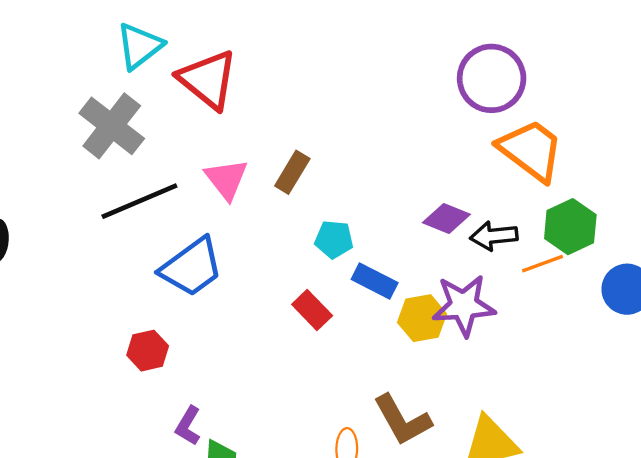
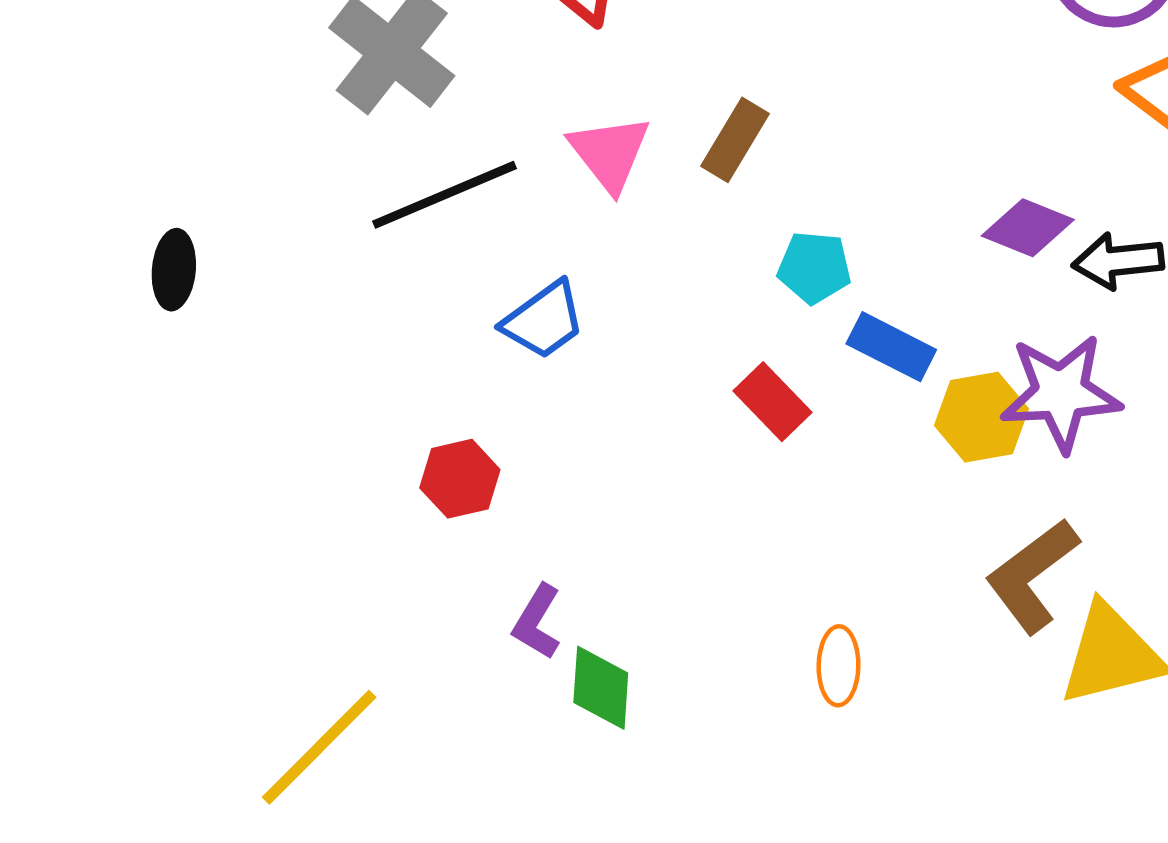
blue trapezoid: (192, 267) -> (544, 320), size x0.7
brown L-shape: (402, 420) -> (1032, 576), moved, turned 82

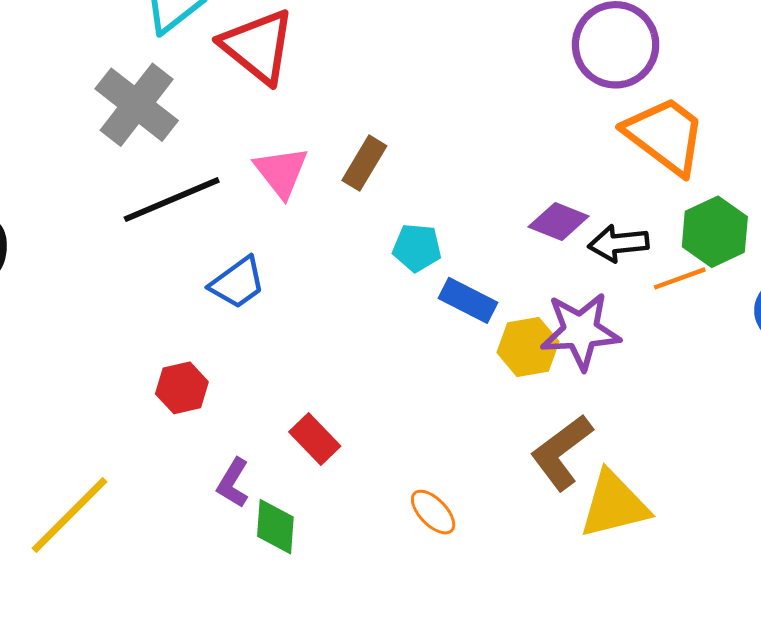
red rectangle: (772, 402) -> (315, 439), moved
orange ellipse: (839, 666) -> (433, 512), turned -45
yellow line: (319, 747) -> (69, 515), moved

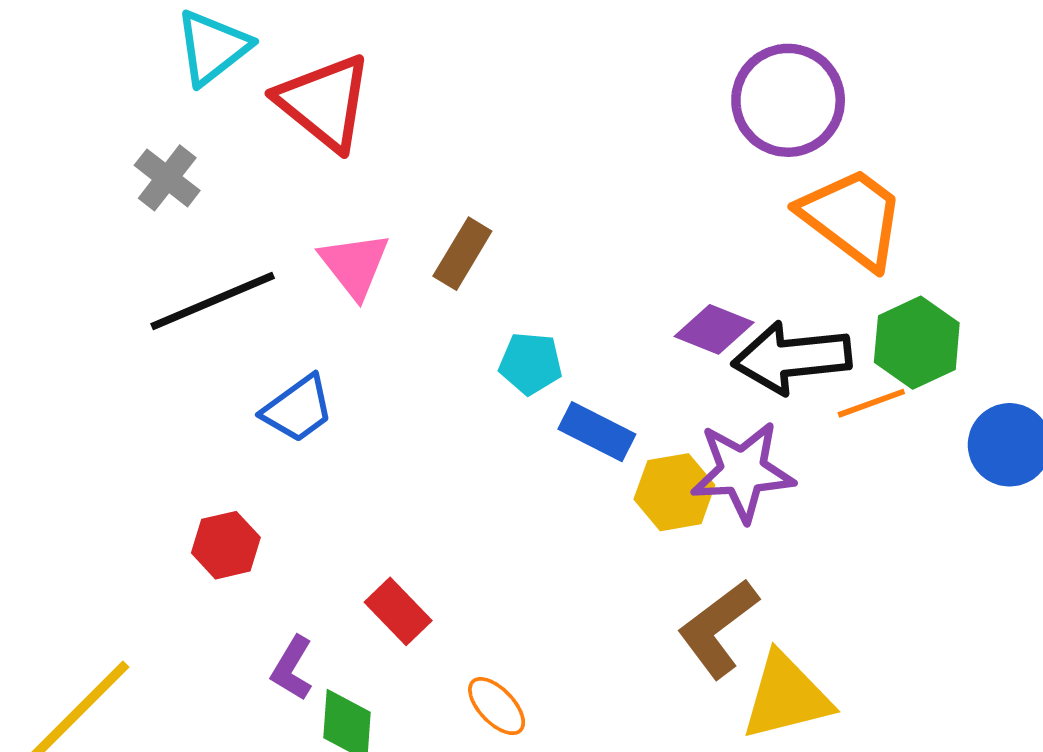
gray cross: (137, 105) -> (167, 178), size x0.6
black arrow: (618, 243) -> (792, 358), size x1.5
orange ellipse: (433, 512) -> (497, 706), moved

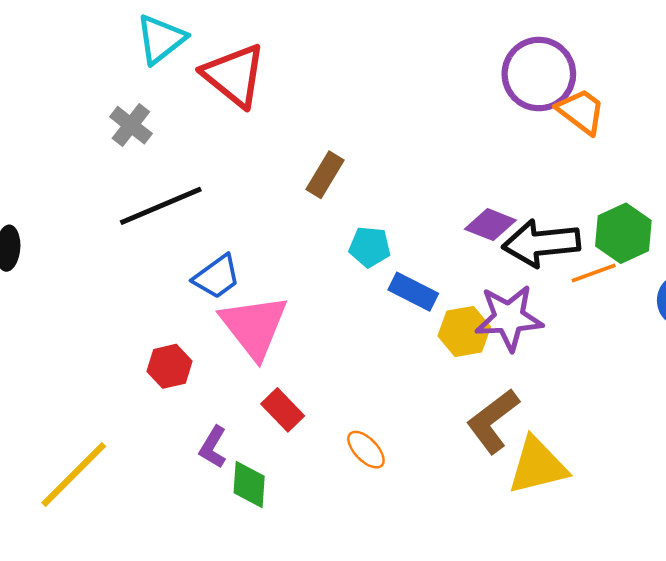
orange trapezoid: (852, 218) -> (581, 111), moved, size x0.7
pink triangle: (355, 265) -> (254, 327), moved, size x1.5
orange ellipse: (497, 706) -> (366, 450), moved

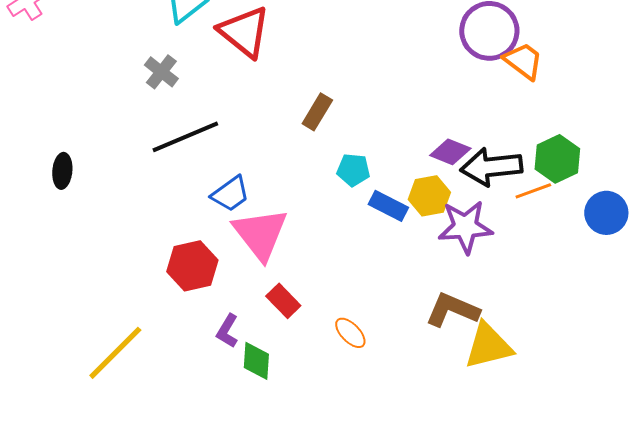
yellow hexagon: (464, 331) -> (429, 196), moved
red hexagon: (169, 366) -> (192, 266), size x1.4
brown L-shape: (493, 421) -> (452, 310), turned 60

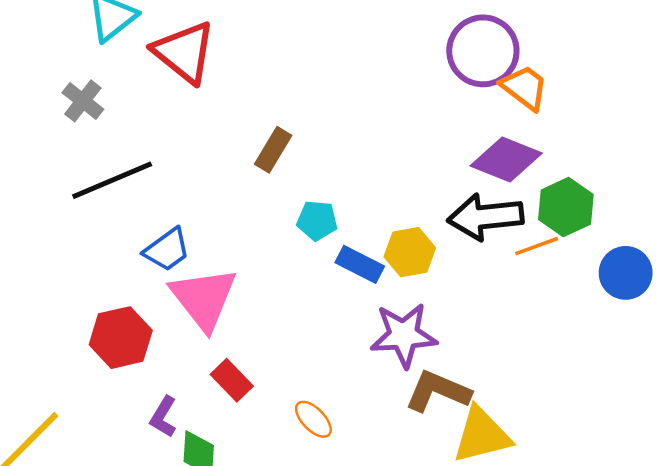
purple diamond: (450, 152) -> (506, 159), moved, size x1.4
purple star: (465, 227) -> (404, 335), moved

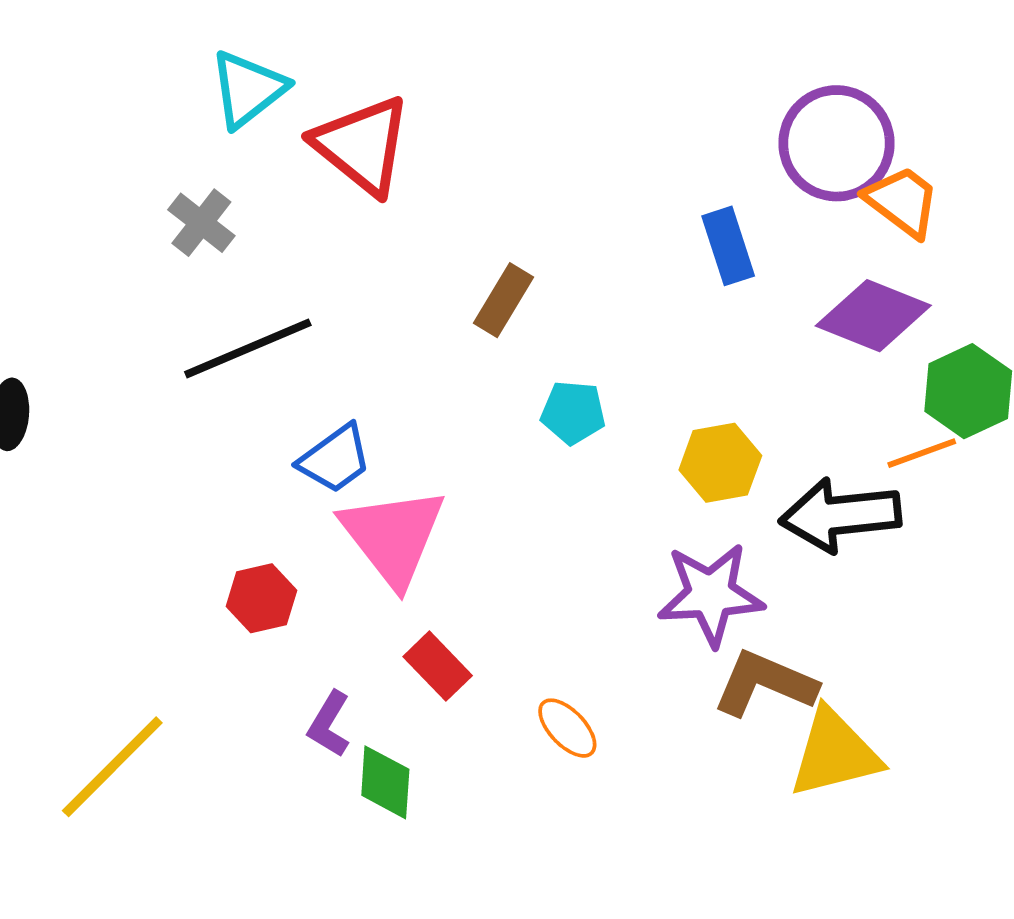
black arrow: (485, 217) -> (840, 515), moved
blue rectangle: (360, 264) -> (728, 246), moved, turned 45
red hexagon: (121, 338) -> (261, 598), size x0.7

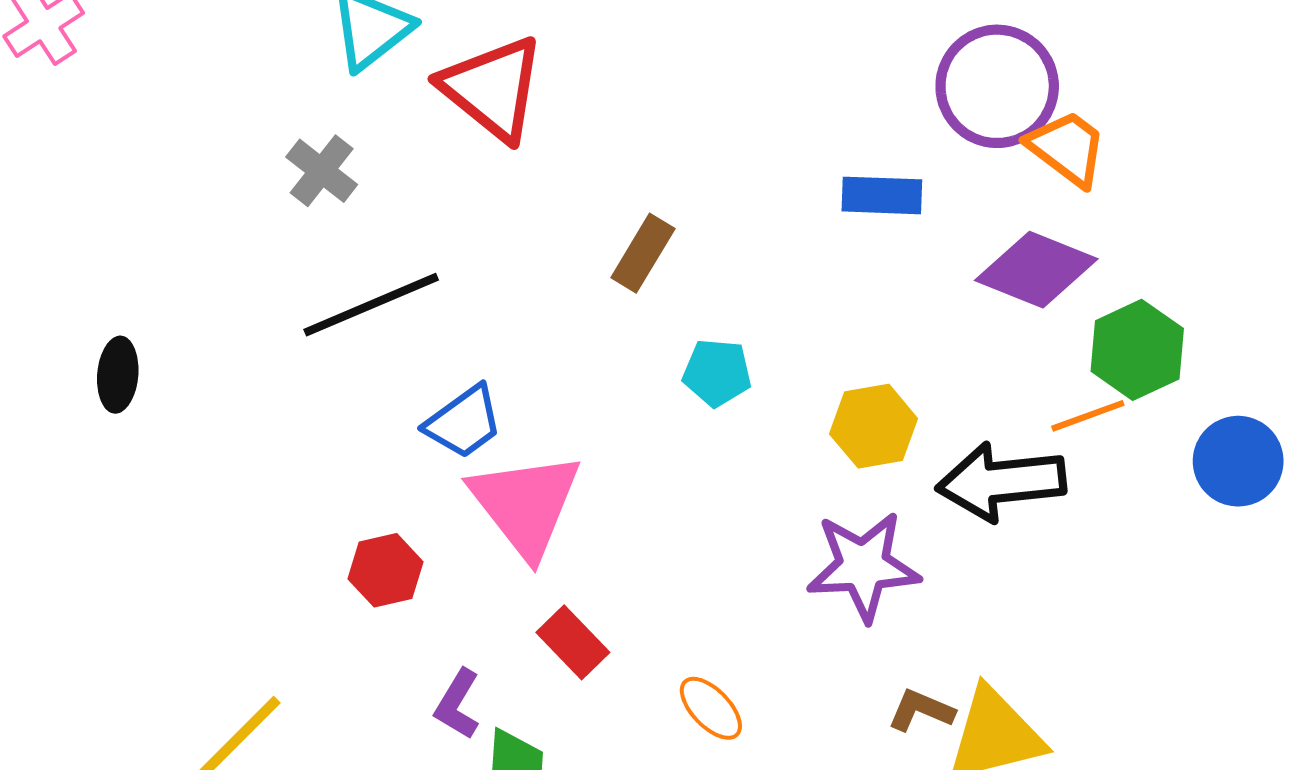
blue rectangle: (728, 246) -> (882, 195), turned -70
brown L-shape: (765, 684) -> (921, 710), moved, size x0.6

